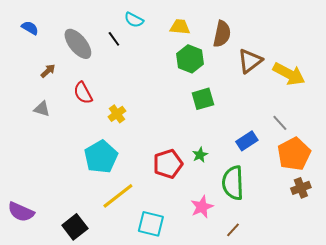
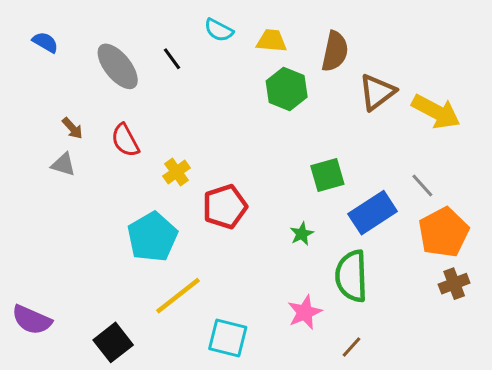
cyan semicircle: (134, 20) -> (219, 30), moved
brown arrow: (48, 71) -> (72, 128), moved, turned 91
green square: (203, 99) -> (327, 175), moved
blue rectangle: (247, 141) -> (373, 213), size x1.4
red pentagon: (168, 164) -> (225, 207), moved

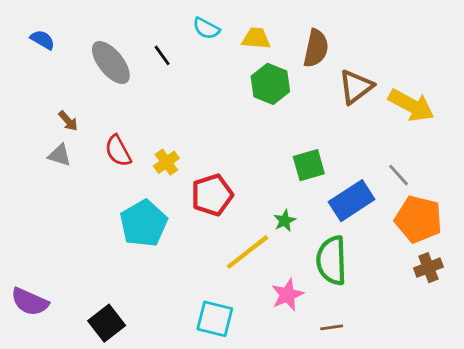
red semicircle: (125, 140) -> (118, 151), moved
orange pentagon: (444, 232) -> (418, 219), turned -30
yellow line: (178, 296) -> (248, 252), moved
brown line: (351, 347) -> (332, 327), turned 40

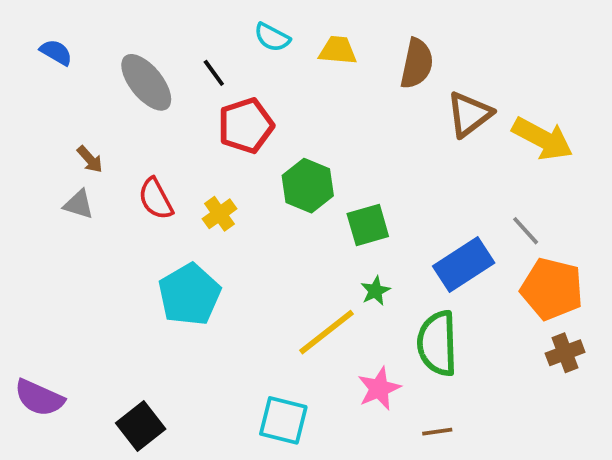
green hexagon: (270, 84) -> (308, 186), moved
green square: (309, 165) -> (368, 225), moved
red pentagon: (212, 195) -> (246, 126), moved

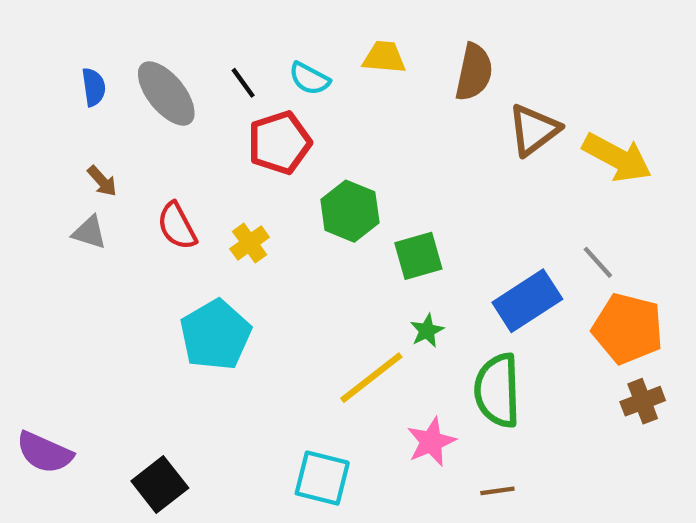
cyan semicircle: (272, 37) -> (309, 79), moved
blue semicircle: (56, 52) -> (94, 87), moved, turned 52

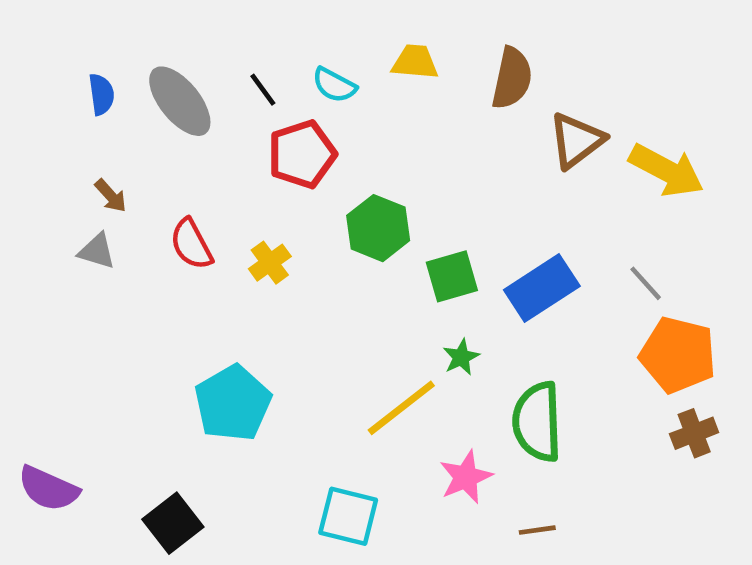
blue rectangle: (527, 301) -> (542, 288), moved
cyan pentagon: (215, 335) -> (233, 403), moved

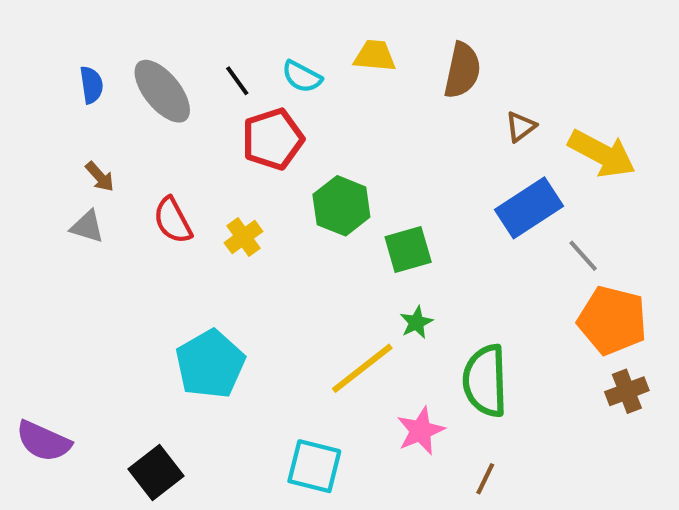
brown triangle: (576, 140) -> (521, 127), size x0.6
blue rectangle: (542, 288) -> (529, 208), moved
brown line: (537, 530) -> (485, 479), turned -56

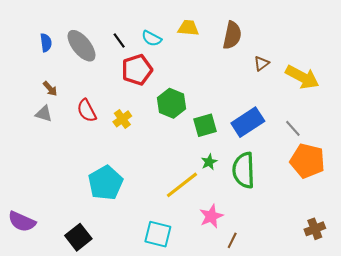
blue rectangle: (529, 208) -> (248, 122), moved
green semicircle: (485, 381) -> (244, 170), moved
brown cross: (627, 391) -> (315, 229), moved
brown line: (485, 479) -> (232, 240), moved

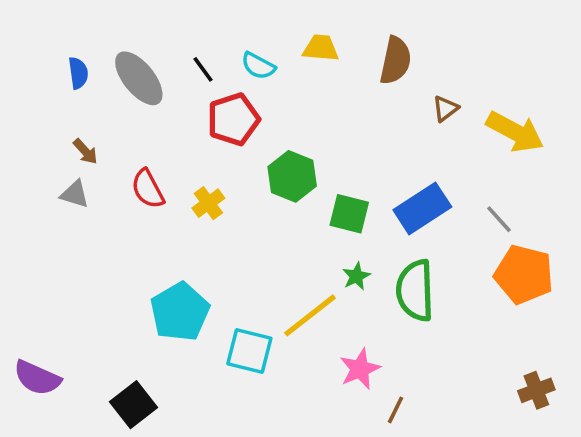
green square: (205, 125) -> (349, 214), turned 30
cyan square: (158, 234) -> (249, 351), moved

